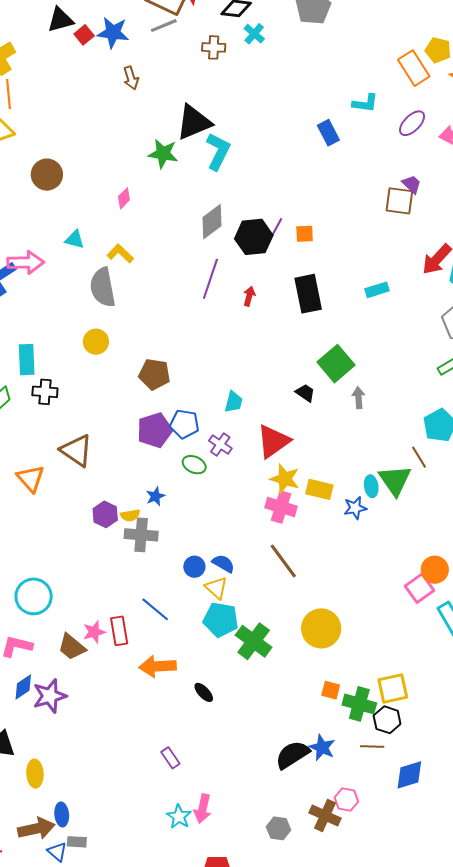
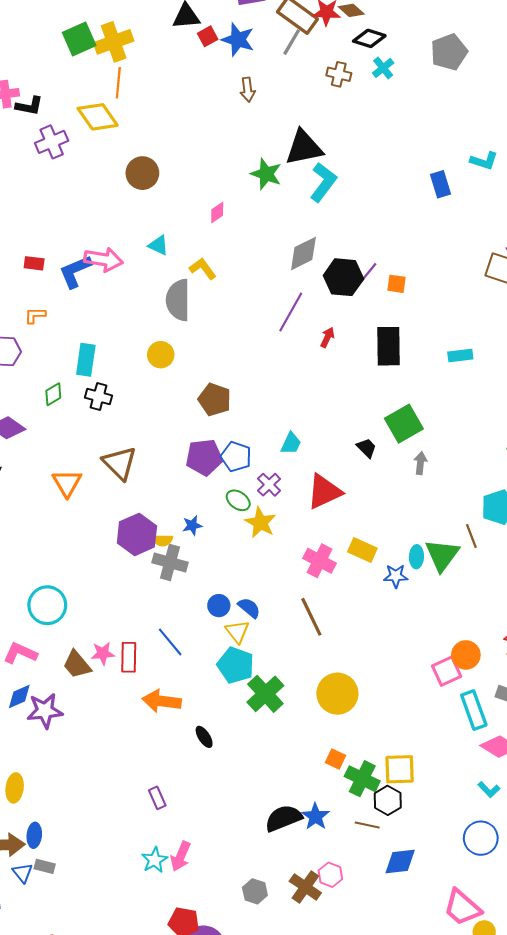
gray line: (164, 26) -> (292, 42), turned -48
yellow star: (285, 479) -> (260, 523), moved
purple hexagon: (105, 514) -> (137, 534), size x1.5

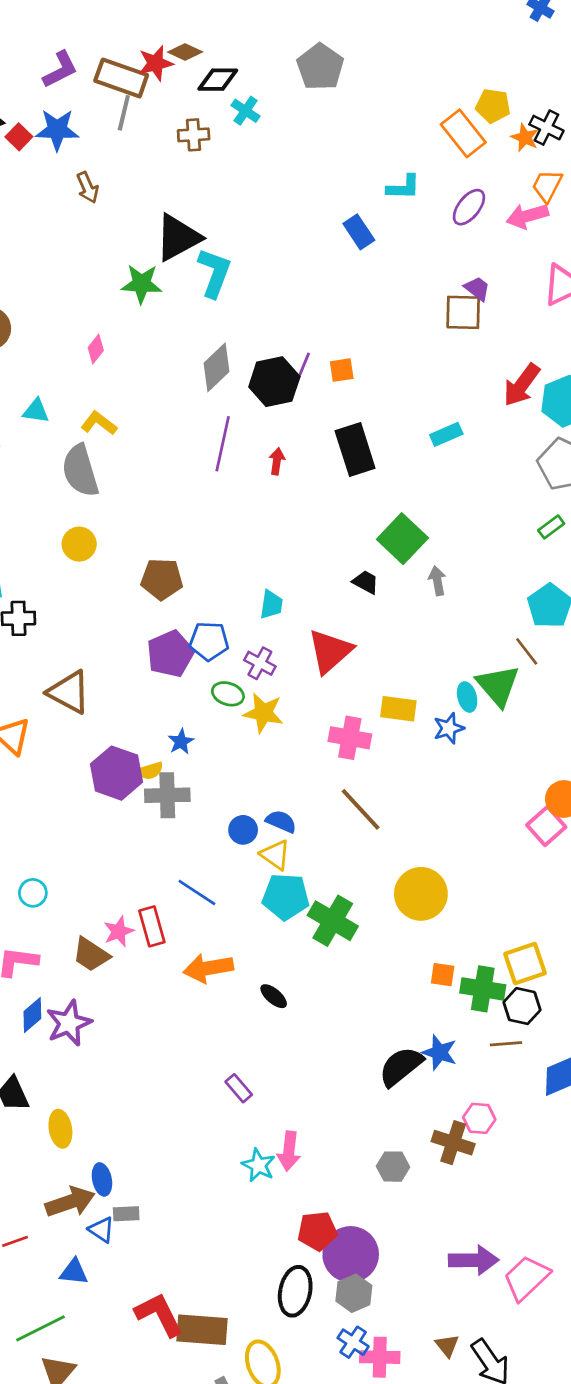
cyan circle: (47, 605) -> (33, 893), size x0.6

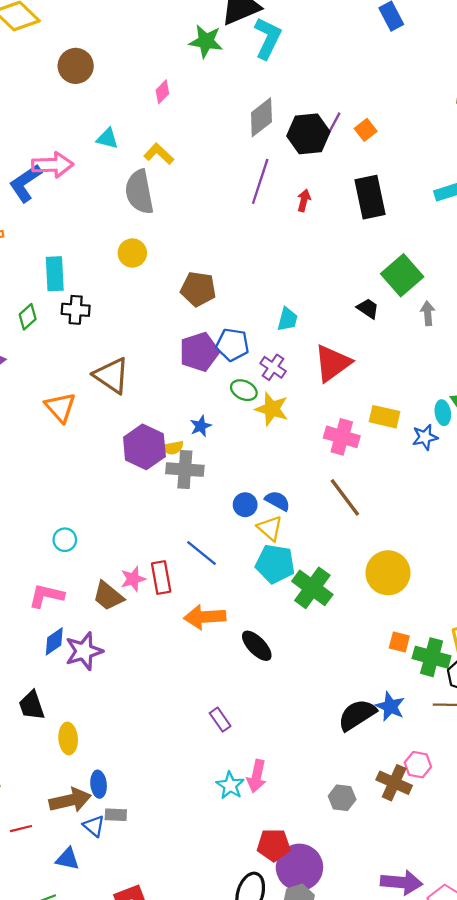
orange square: (342, 370) -> (366, 130), turned -35
black ellipse: (274, 996) -> (257, 646), size x1.4

